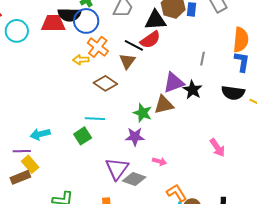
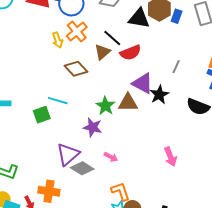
red semicircle: (150, 40) -> (130, 53), moved
yellow arrow: (81, 60) -> (57, 40), turned -119
purple triangle: (174, 83) -> (143, 83), turned 35

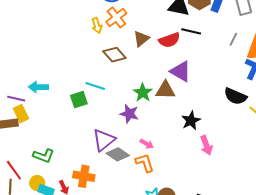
black line: (112, 38) -> (191, 31), moved, turned -30
gray line: (176, 67) -> (233, 39), moved
black star: (159, 95) -> (191, 121), moved
orange L-shape: (121, 191) -> (145, 163), moved

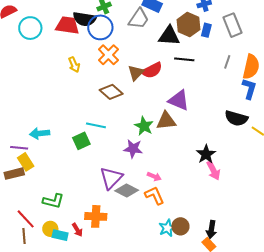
yellow arrow: (97, 25) -> (74, 65), moved
red semicircle: (169, 40) -> (152, 70), moved
black star: (191, 121) -> (206, 154), moved

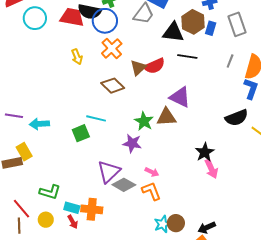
black semicircle: (236, 118) -> (237, 118), turned -40
purple line: (19, 148) -> (14, 116), moved
black arrow: (211, 229) -> (207, 228), turned 54
cyan rectangle: (60, 235) -> (72, 208), moved

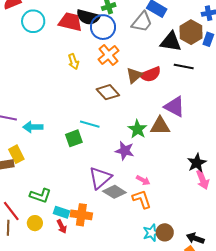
black arrow: (207, 228) -> (195, 238), turned 42

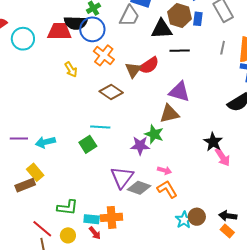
green star: (137, 129) -> (154, 134), moved

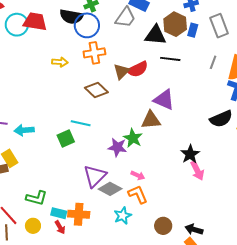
red trapezoid: (59, 31) -> (35, 22), moved
orange cross: (104, 55) -> (94, 53), turned 35
yellow arrow: (71, 69) -> (60, 62), turned -63
cyan star: (184, 220) -> (123, 216), moved

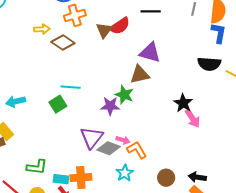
brown diamond: (96, 90) -> (63, 43), moved
black semicircle: (221, 119) -> (209, 64), turned 35
pink arrow: (138, 175) -> (123, 140), moved

